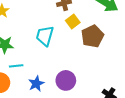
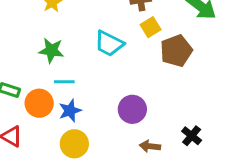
cyan trapezoid: (45, 36) -> (109, 44), turned -85
blue star: (36, 84) -> (70, 111), moved

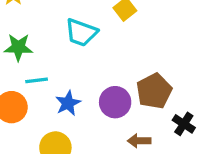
brown pentagon: (176, 51) -> (154, 91), moved
blue star: (70, 111) -> (68, 103), moved

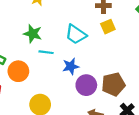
cyan line: (37, 80) -> (46, 52), moved
blue star: (68, 103) -> (71, 66), moved

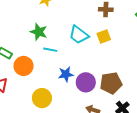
yellow square: (108, 27) -> (104, 36), moved
blue star: (71, 66) -> (66, 74), moved

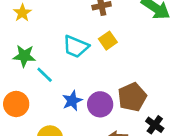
cyan line: (50, 50) -> (45, 75), turned 48

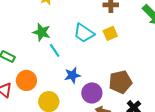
orange circle: (16, 104) -> (26, 80), moved
purple circle: (100, 104) -> (92, 93), moved

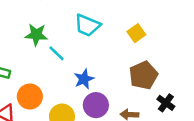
yellow square: (110, 33) -> (136, 33), moved
purple circle: (92, 93) -> (96, 105), moved

